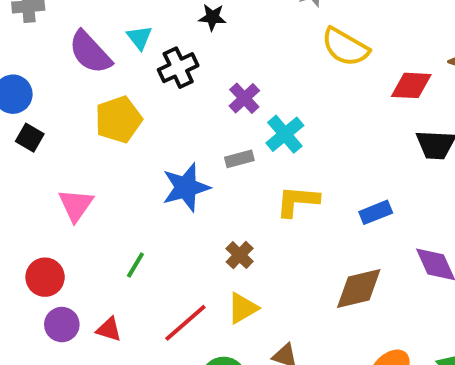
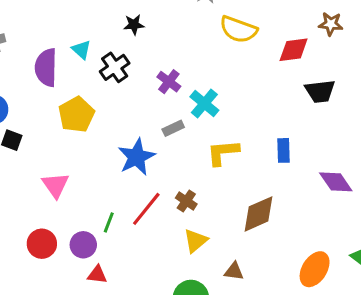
purple semicircle: (90, 52) -> (46, 68), turned 54
blue rectangle: (376, 212) -> (284, 150), turned -60
brown diamond: (359, 289) -> (258, 214), moved
red line: (185, 323) -> (146, 209), moved
purple circle: (62, 325) -> (83, 245), moved

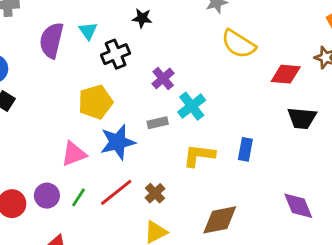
yellow pentagon: (76, 115) -> (95, 102), moved
blue rectangle: (284, 150) -> (245, 149), moved
pink triangle: (55, 185) -> (74, 154), moved, turned 32
purple circle: (83, 245) -> (47, 196), moved

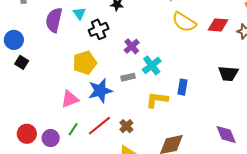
red diamond: (286, 74) -> (218, 25), moved
blue rectangle: (245, 149) -> (183, 87), moved
purple circle: (47, 196) -> (51, 138), moved

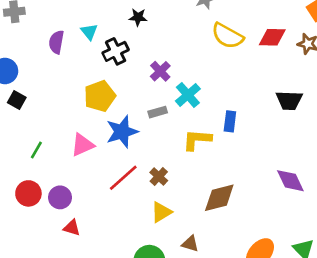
purple semicircle: (54, 20) -> (56, 42), size x0.7
green line: (73, 129) -> (36, 150), moved

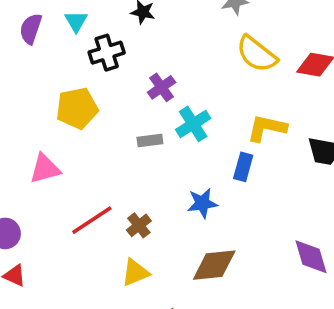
blue star: (122, 132) -> (202, 203), moved, size x0.7
yellow L-shape: (197, 140) -> (267, 128), moved

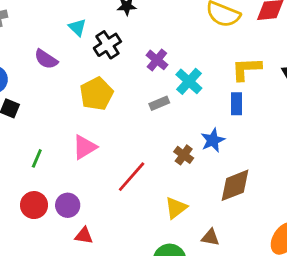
purple semicircle: (31, 29) -> (46, 59), moved, turned -60
brown cross: (139, 225) -> (184, 155), moved

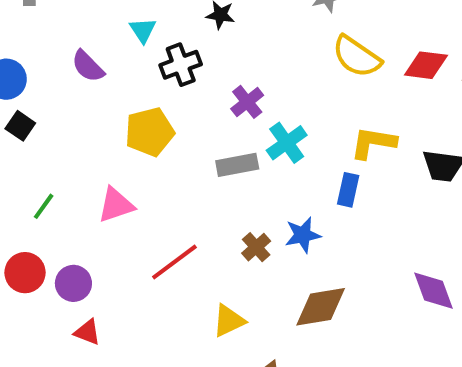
gray rectangle: (159, 103) -> (237, 165), size x1.4

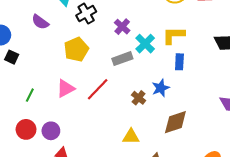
yellow L-shape: (373, 143) -> (173, 35), moved
red line: (174, 262) -> (98, 89), moved
yellow triangle: (229, 321) -> (131, 137), turned 36

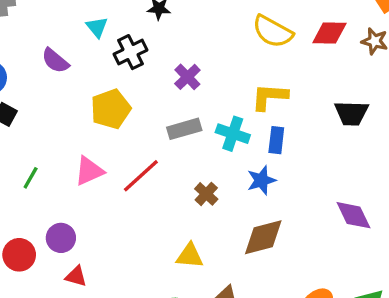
cyan cross: (145, 44) -> (233, 134), moved, turned -30
blue star: (161, 88) -> (261, 180), moved
red circle: (26, 129) -> (19, 255), moved

